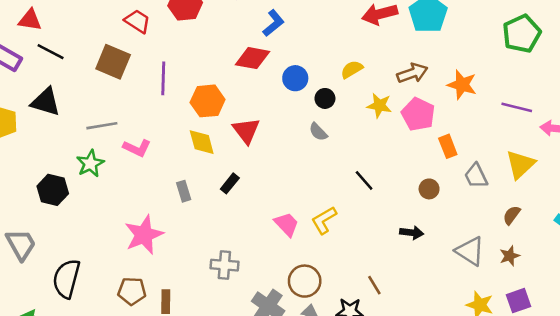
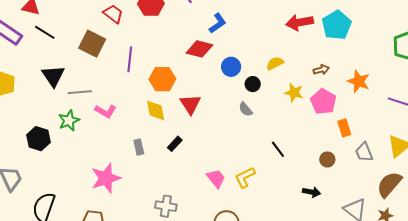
brown arrow: (412, 73) -> (321, 70), size x0.7
black triangle: (46, 102) -> (53, 76), moved, turned 35
brown semicircle: (512, 215) -> (389, 184), size x1.8

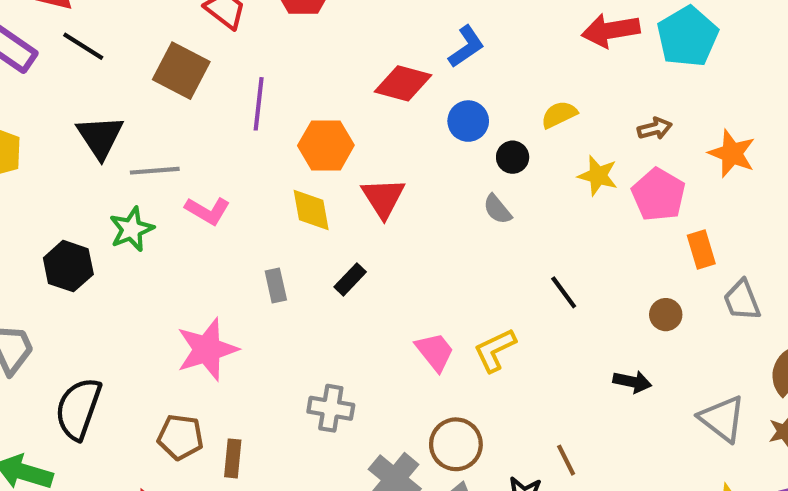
blue L-shape: (218, 23) -> (466, 47), moved

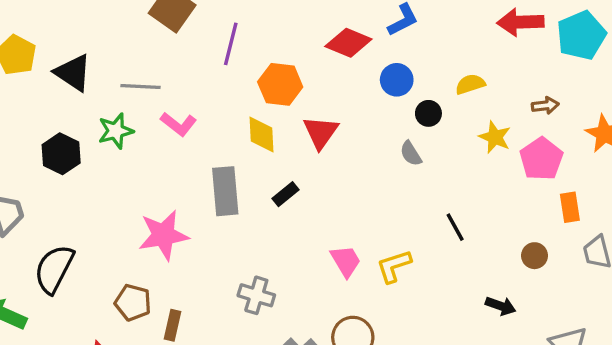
black triangle: (100, 137) -> (73, 73), moved, turned -30
gray rectangle: (276, 285) -> (225, 191), size x1.8

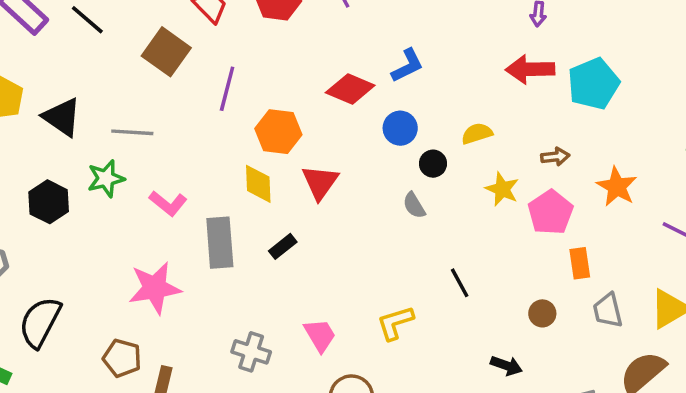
pink L-shape: (179, 124) -> (168, 203), moved
pink trapezoid: (346, 261) -> (320, 335), moved

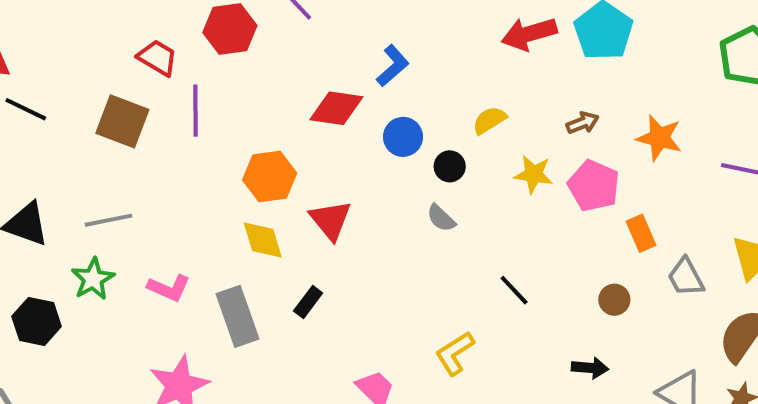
purple line: (227, 89) -> (195, 111), moved

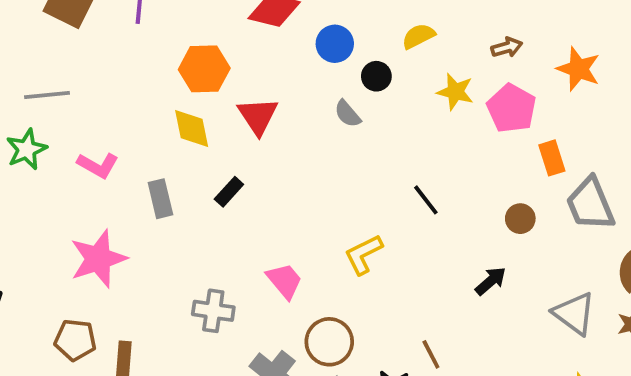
gray semicircle: (441, 218) -> (348, 114), moved
gray trapezoid: (686, 277) -> (590, 204), size x1.4
gray rectangle: (238, 316) -> (160, 199), size x0.7
black arrow: (590, 368) -> (491, 281), turned -52

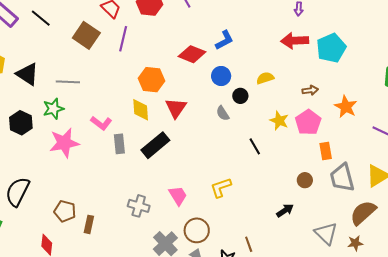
yellow star: (455, 92) -> (279, 121), moved
pink L-shape: (98, 165) -> (101, 123), moved
black rectangle: (229, 192) -> (155, 145), size x1.8
black line: (426, 200) -> (255, 146), moved
pink star: (98, 259) -> (64, 143), moved

